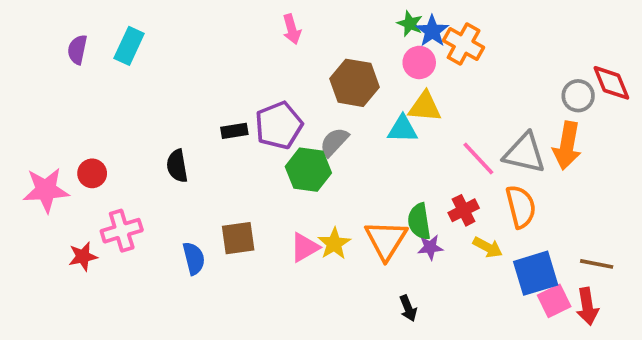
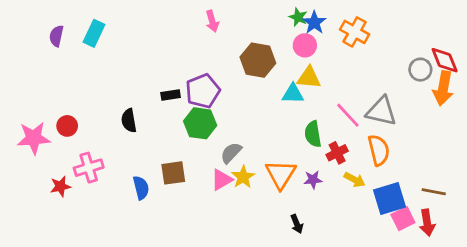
orange cross: (464, 44) -> (355, 32), moved
gray semicircle: (334, 142) -> (231, 153), moved
orange arrow: (567, 146) -> (443, 88), moved
green hexagon: (308, 170) -> (200, 123), moved
green semicircle: (419, 221) -> (313, 134), moved

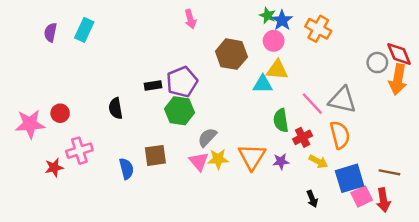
yellow star: (243, 177) -> (218, 159), turned 30
pink triangle: (222, 180) -> (199, 161), turned -40
black arrow: (297, 224) -> (312, 199), moved

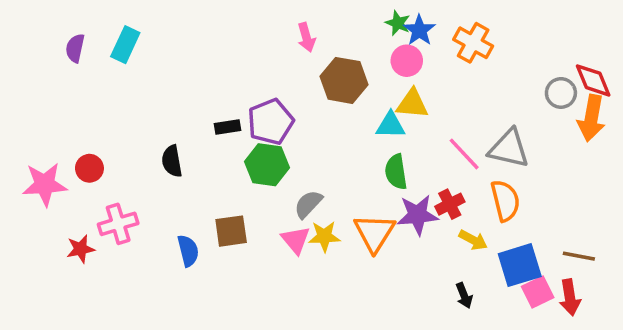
pink arrow: (190, 19) -> (306, 37), moved
green semicircle: (281, 120) -> (396, 172), moved
purple star: (281, 161) -> (418, 215), moved, size x1.6

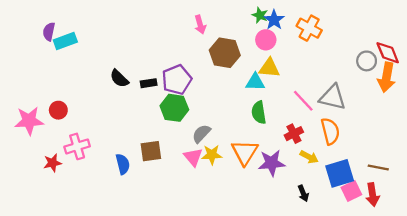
cyan rectangle: (125, 45) -> (65, 41), moved, turned 45
black semicircle: (172, 161) -> (119, 78), moved, turned -36
purple star: (418, 215) -> (272, 163), moved

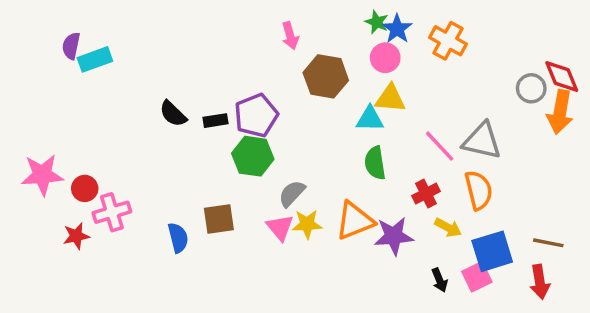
red circle: (58, 110) -> (85, 188), moved
orange triangle: (245, 152) -> (355, 221), turned 36
pink square: (351, 191) -> (477, 277), moved

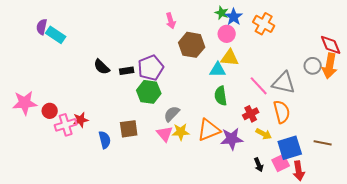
cyan rectangle: (95, 59) -> (56, 35), turned 54
gray circle: (531, 88) -> (313, 66), moved
red star: (76, 236) -> (81, 120), moved
red arrow: (540, 282) -> (299, 171), moved

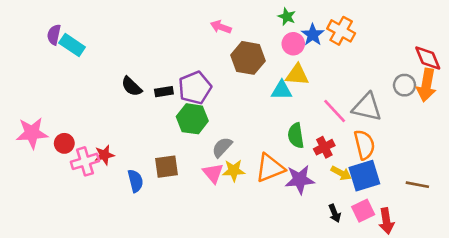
blue star: (234, 17) -> (313, 35), moved
pink arrow: (171, 21) -> (221, 27), turned 126
green semicircle: (221, 96) -> (296, 136), moved
blue square: (290, 148) -> (364, 176), moved

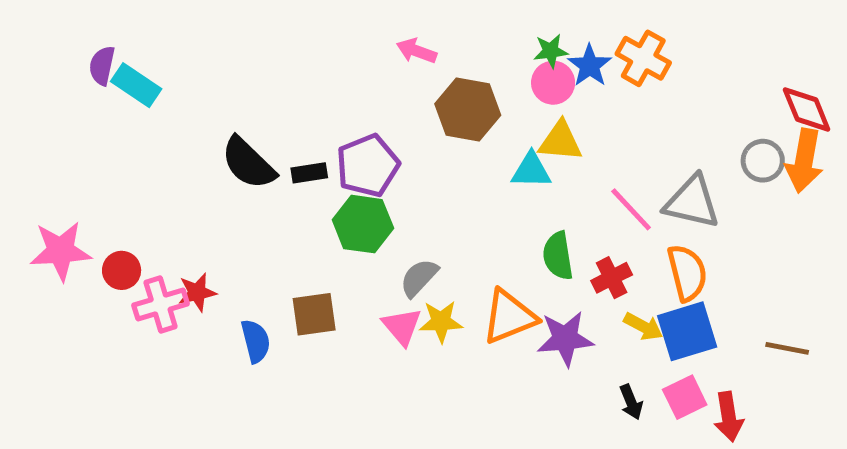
green star: (287, 17) -> (551, 51), moved, turned -30
black semicircle: (132, 86) -> (248, 163), size x1.4

